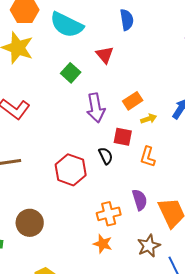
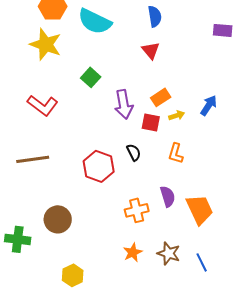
red triangle: (105, 55) -> (151, 50), moved
green square: (71, 73) -> (91, 77), moved
red square: (123, 137) -> (151, 122), moved
orange star: (103, 244) -> (133, 252), moved, turned 30
brown star: (149, 246) -> (169, 253), moved, turned -30

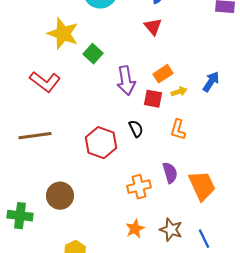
yellow star: (46, 44) -> (63, 34), moved

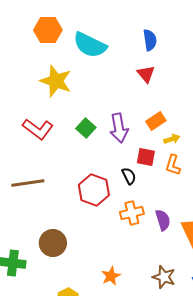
green square: (93, 54) -> (86, 128), moved
red square: (153, 99) -> (146, 157), moved
orange L-shape: (178, 130) -> (173, 165), moved
orange cross: (139, 187) -> (132, 213), moved
orange star: (135, 229) -> (111, 276), moved

